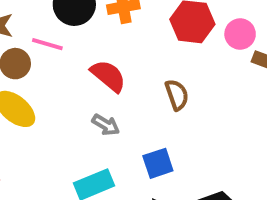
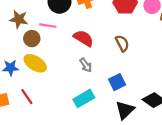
gray arrow: (106, 125) -> (86, 65), turned 32

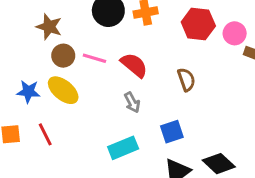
pink line: (48, 26) -> (94, 58), moved

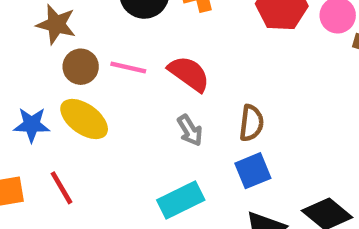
brown semicircle: (186, 80) -> (251, 123), moved, turned 30

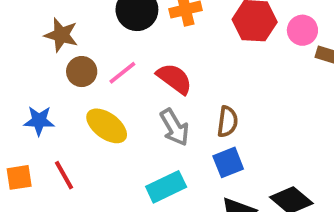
pink line: (128, 67) -> (122, 73), turned -52
yellow ellipse: (84, 119) -> (107, 126), moved
gray arrow: (190, 130) -> (175, 127), size x1.4

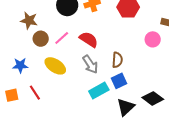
pink circle: (302, 30) -> (153, 39), moved
cyan rectangle: (166, 187) -> (99, 91), moved

